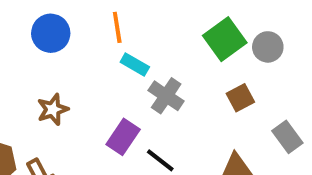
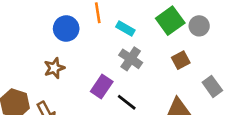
blue circle: (51, 33) -> (66, 29), moved
cyan rectangle: (135, 65) -> (125, 29), moved

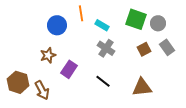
green square: (170, 21) -> (136, 19), turned -35
purple rectangle: (102, 86) -> (69, 69), moved
gray rectangle: (212, 86) -> (167, 47), moved

